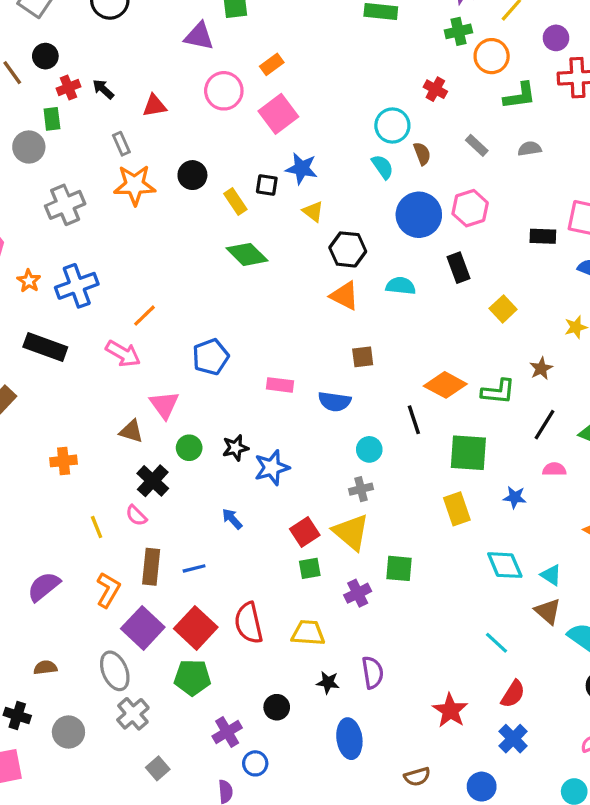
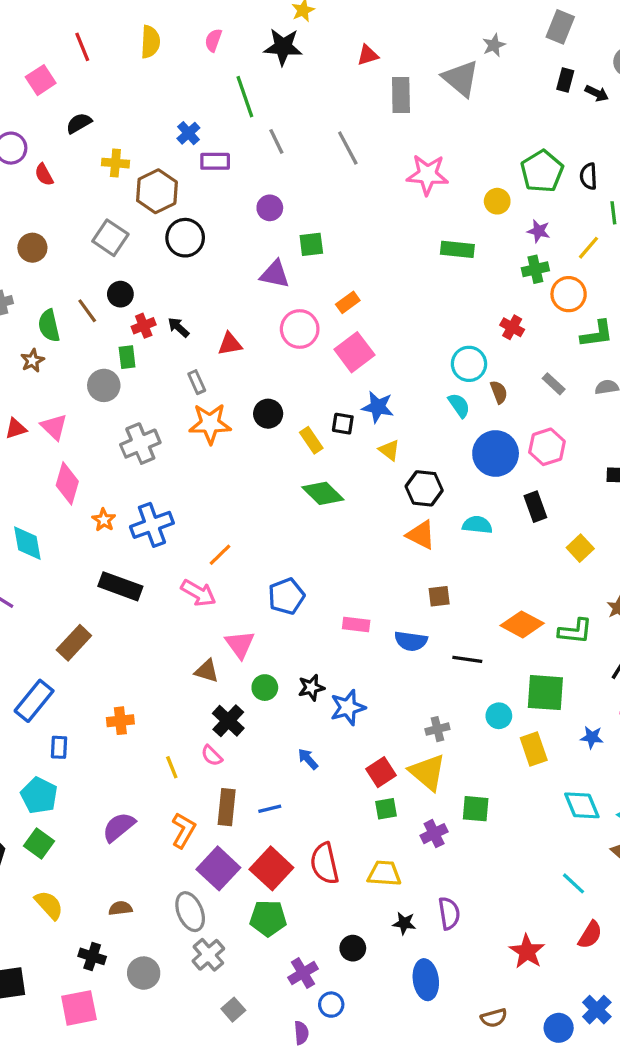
black line: (414, 420) -> (467, 659), moved, turned -64
cyan circle: (369, 449) -> (499, 716), moved
orange cross: (64, 461) -> (120, 721), moved
blue cross: (513, 739) -> (597, 1010), moved

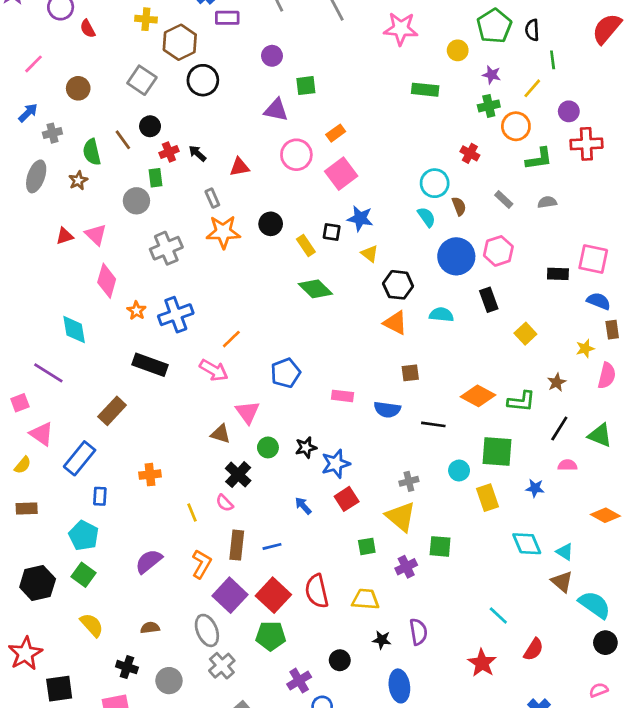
red square: (381, 772) -> (347, 499), moved
cyan line: (574, 883) -> (498, 616), moved

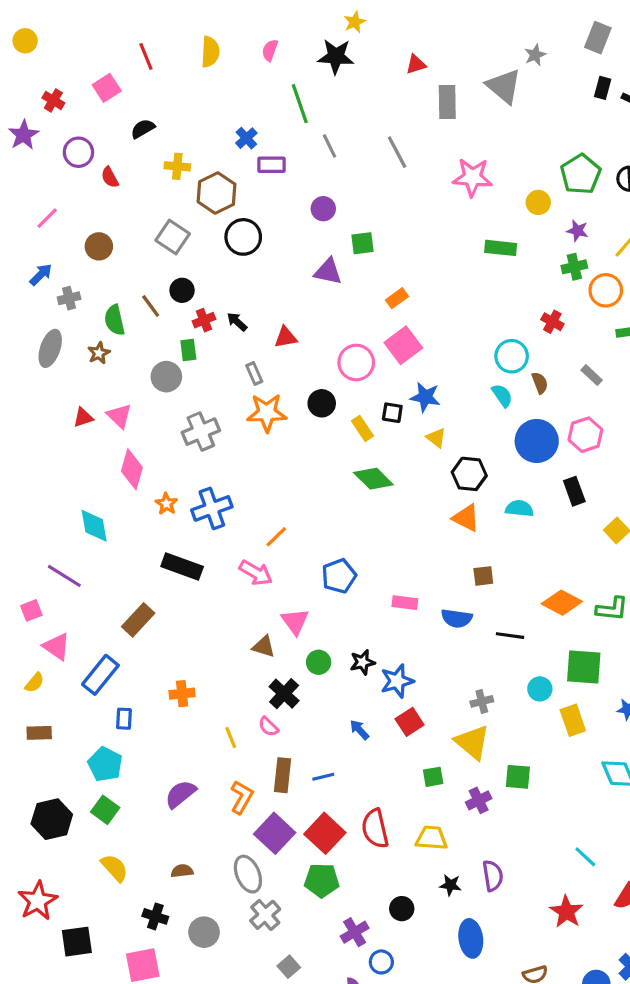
pink circle: (296, 155) -> (356, 363), moved

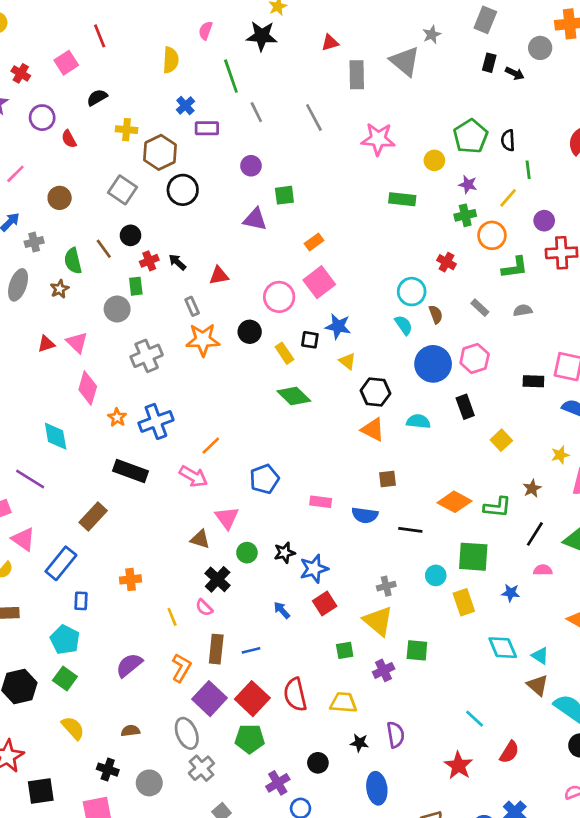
yellow semicircle: (210, 52) -> (171, 60), moved

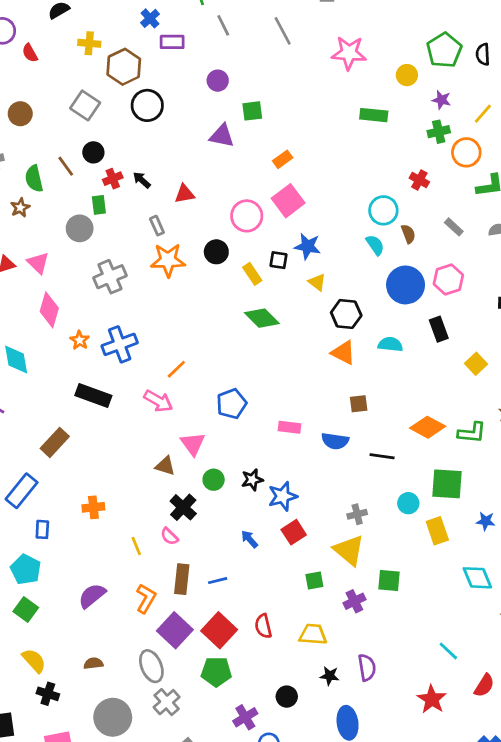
red semicircle: (295, 695) -> (263, 626), size x0.7
black cross: (108, 770) -> (48, 694), moved
gray circle: (149, 783) -> (113, 717), size x1.4

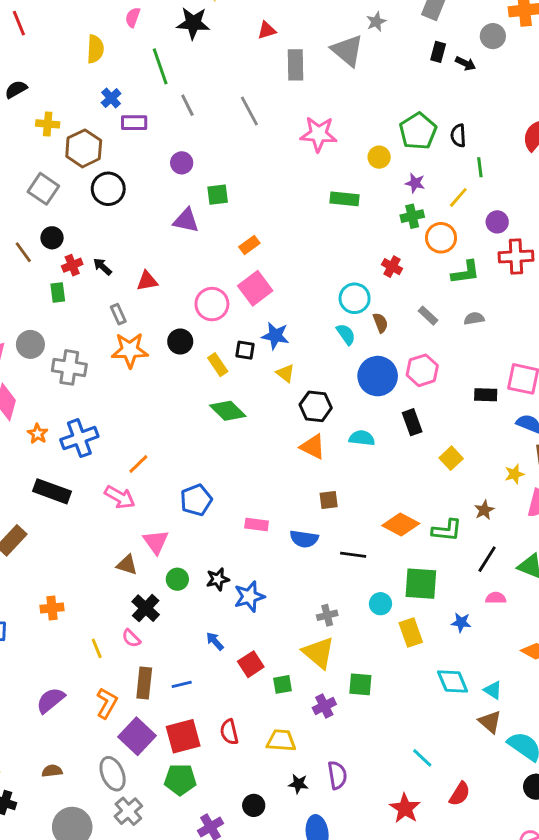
gray circle: (80, 228) -> (30, 344), moved
gray cross: (110, 277) -> (69, 367), turned 32
red square: (294, 532) -> (251, 664), moved
red square: (219, 630) -> (183, 736), turned 32

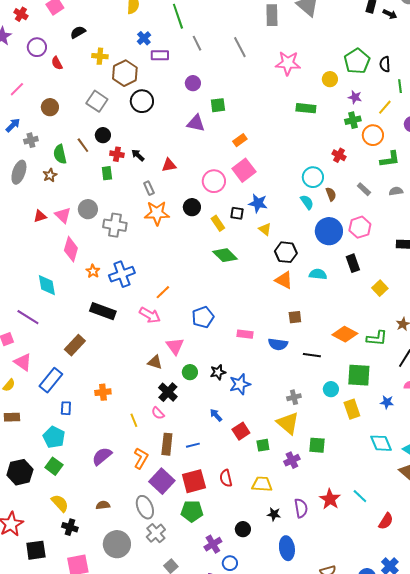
red cross: (72, 265) -> (117, 154), turned 32
red star: (405, 808) -> (330, 499), moved

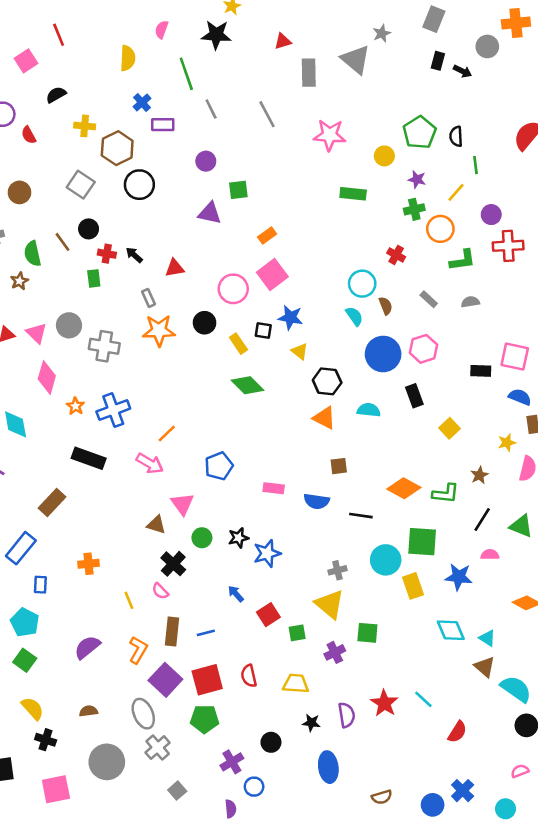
cyan circle: (331, 389) -> (386, 560), size x1.5
blue star: (387, 402) -> (459, 577), size x1.5

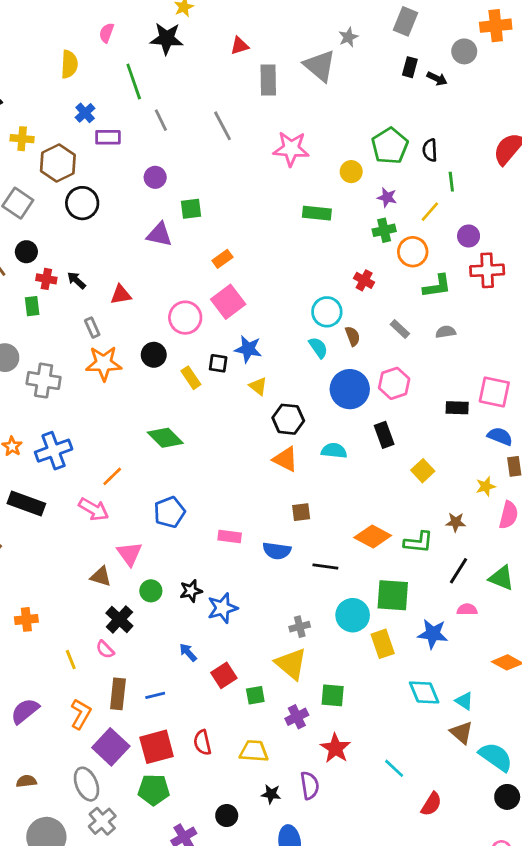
green diamond: (248, 385) -> (165, 438), moved
brown star: (479, 475) -> (456, 522), turned 30
red star: (384, 703) -> (335, 748), moved

